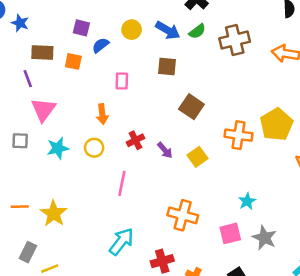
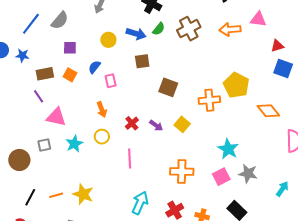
blue semicircle: (101, 45) -> (94, 67), moved
orange square: (73, 61) -> (70, 75), turned 32
pink triangle: (43, 110) -> (56, 117), turned -40
cyan star: (247, 201) -> (228, 149), size x1.5

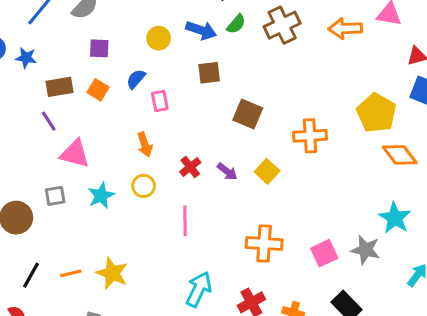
yellow pentagon: (236, 85) -> (376, 113), moved
cyan star: (228, 149) -> (395, 218), moved

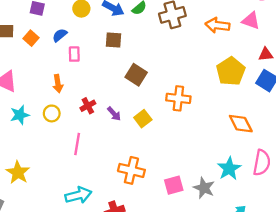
yellow pentagon: (376, 113) -> (231, 71), moved
cyan arrow: (199, 289) -> (78, 195), turned 40

